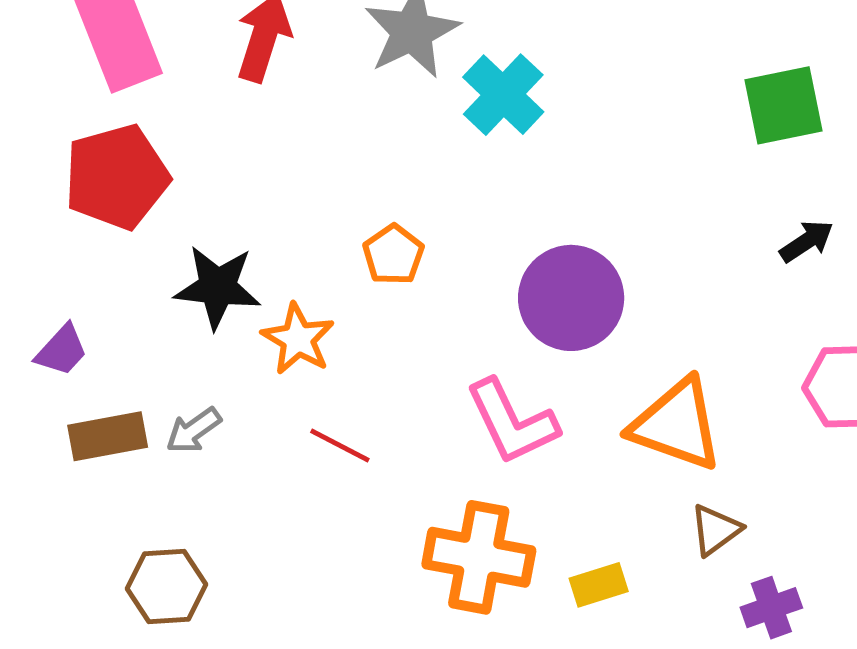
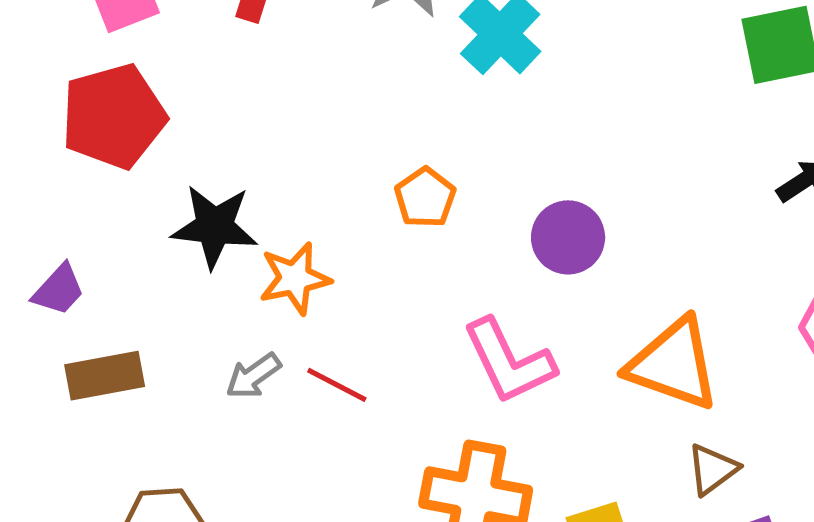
orange pentagon: (393, 255) -> (425, 198), moved
purple circle: (571, 298) -> (568, 237), size x0.7
orange star: (298, 339) -> (295, 278), turned 30
gray arrow: (194, 430) -> (253, 376), moved

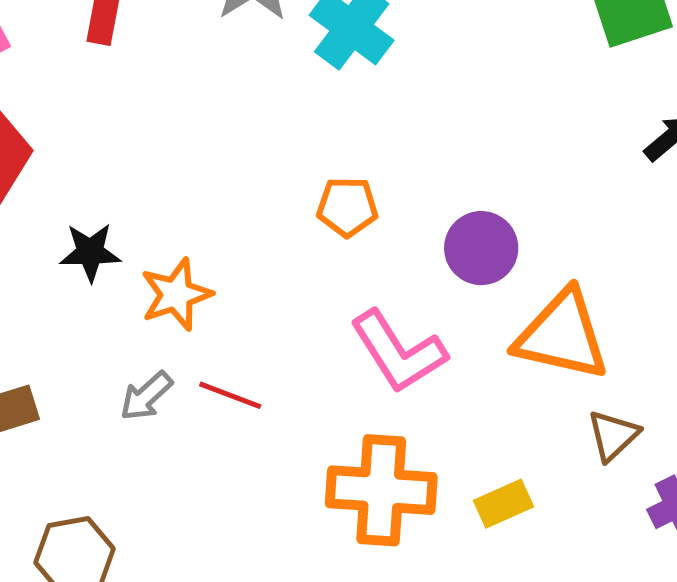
orange pentagon: (425, 198) -> (347, 207), moved, turned -30
black star: (214, 226) -> (90, 252), size x0.7
purple circle: (568, 237) -> (481, 248), moved

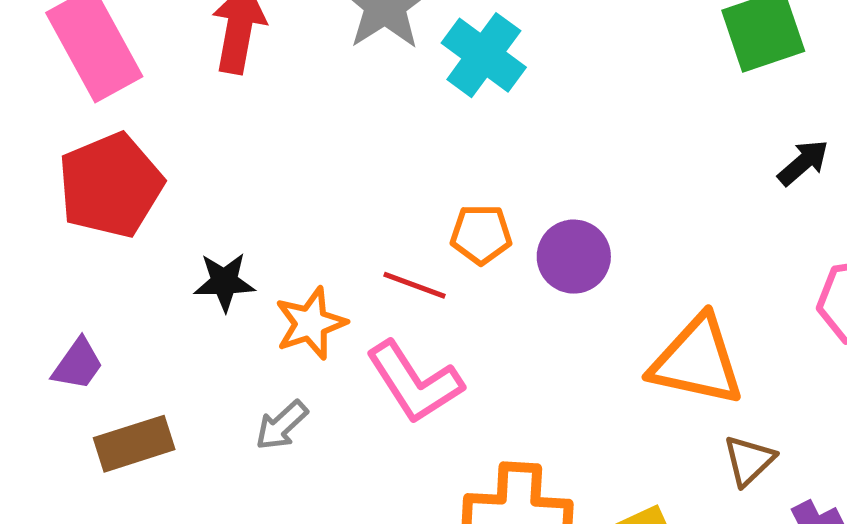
purple circle: (481, 248) -> (574, 257), moved
pink L-shape: (398, 352) -> (414, 382), moved
red line: (230, 395) -> (415, 285), moved

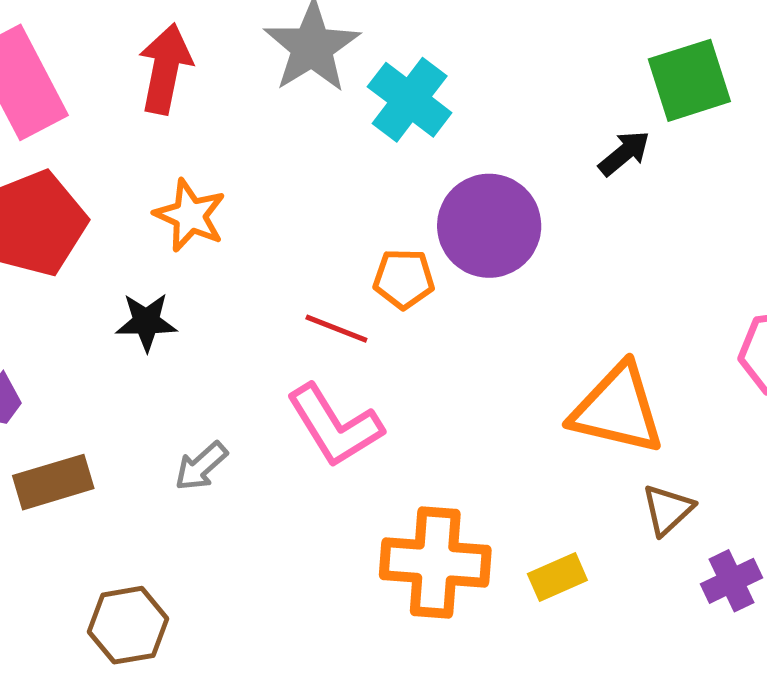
black arrow: (803, 163) -> (624, 153), moved
purple circle: (574, 257) -> (489, 226), moved, size x1.4
orange star: (311, 323) -> (190, 215), moved, turned -30

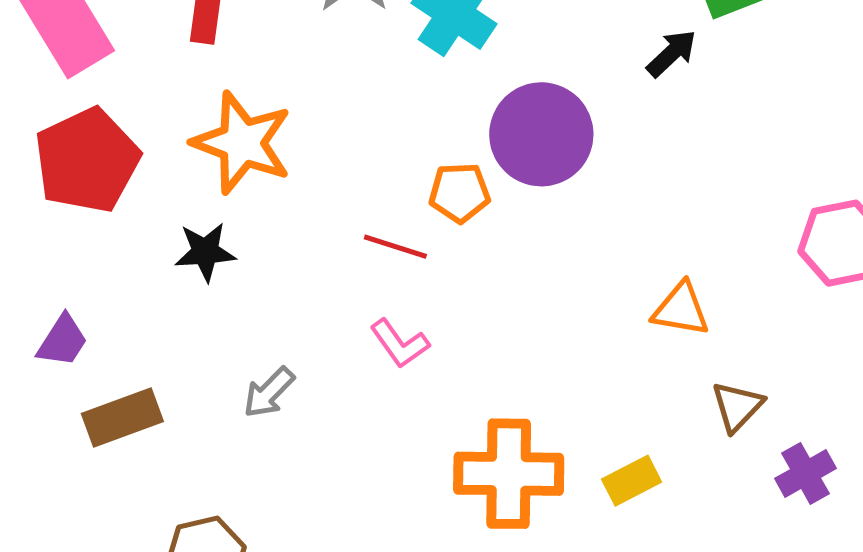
orange star: (190, 215) -> (242, 143), size x1.4
orange triangle: (617, 409) -> (681, 309), size x0.6
pink L-shape: (335, 426) -> (400, 344), size x0.6

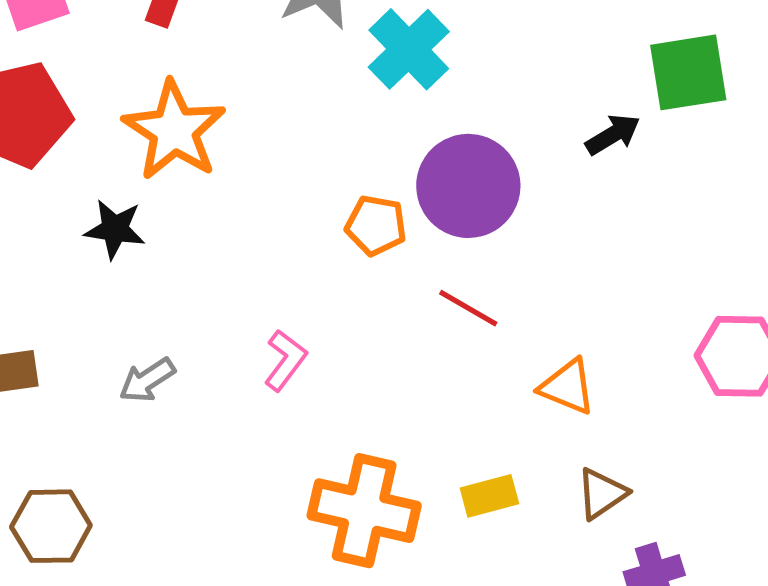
red line: (395, 247) -> (468, 308), moved
pink L-shape: (400, 344) -> (285, 360), turned -120
yellow rectangle: (632, 481) -> (489, 496), moved

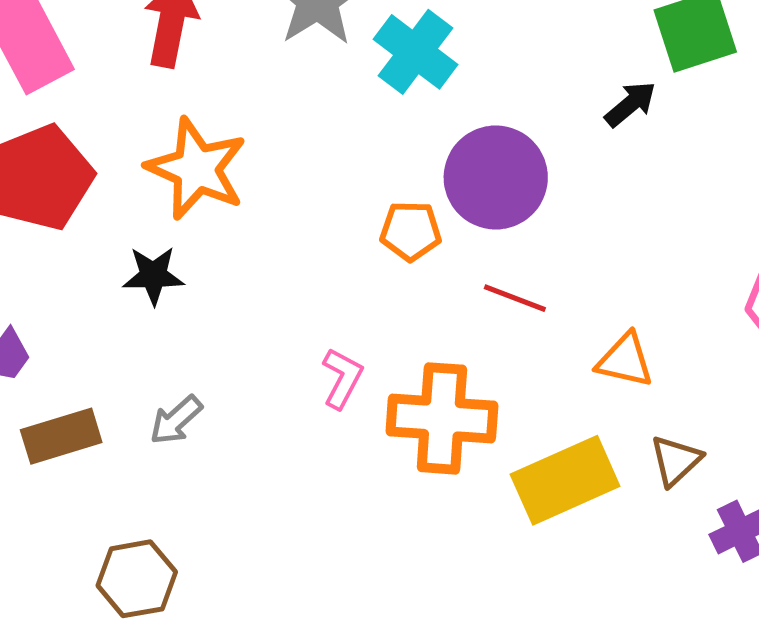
gray arrow: (147, 380) -> (176, 420), moved
yellow rectangle: (489, 496) -> (565, 480), size x1.8
orange cross: (364, 511) -> (442, 418), moved

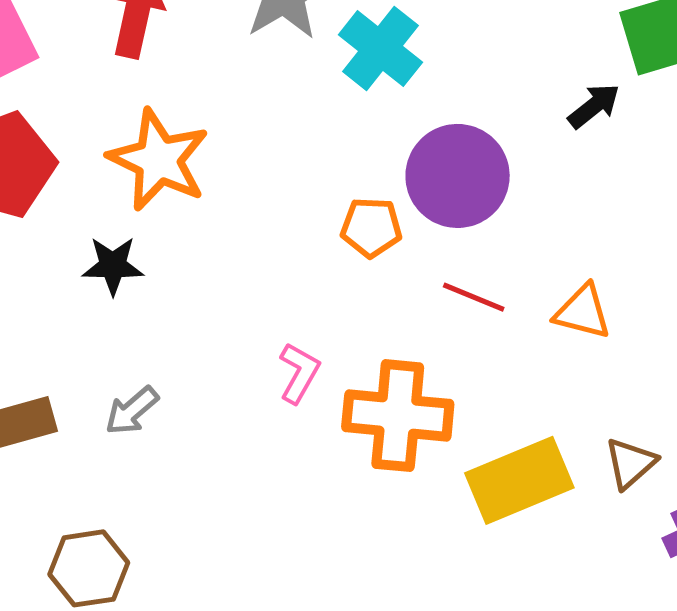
orange triangle: (625, 360) -> (583, 312), moved

